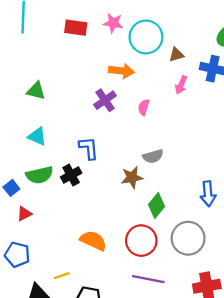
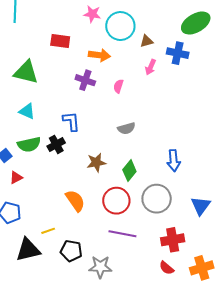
red rectangle: (76, 28) -> (60, 41), moved
green triangle: (36, 91) -> (26, 72), size x1.5
purple cross: (105, 100) -> (85, 80), turned -36
brown star: (132, 177) -> (96, 163), moved
orange semicircle: (93, 241) -> (75, 201), turned 30

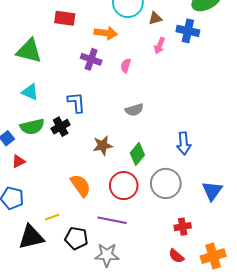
purple line: (122, 234) -> (112, 220), moved
red cross: (173, 240) -> (183, 227), size x0.7

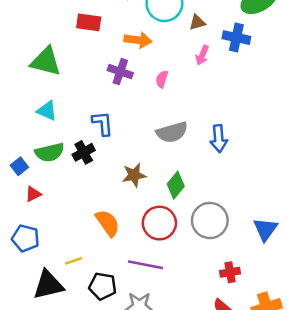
gray semicircle: (134, 110) -> (172, 132), size x1.4
blue arrow: (184, 143) -> (219, 138), moved

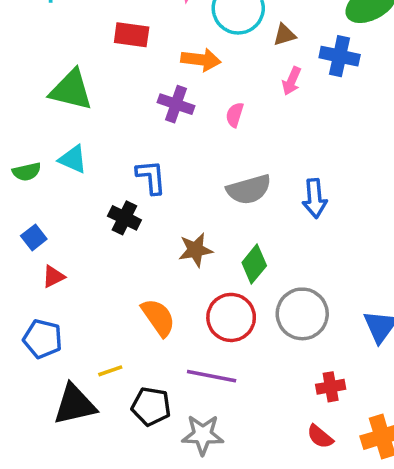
green semicircle: (50, 152) -> (27, 172), moved, size x0.7
black cross: (84, 152) -> (124, 218), turned -35

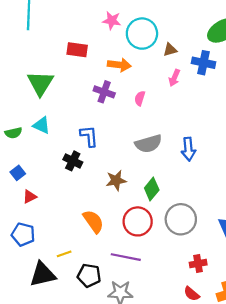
green triangle: (71, 90) -> (40, 83), turned 48

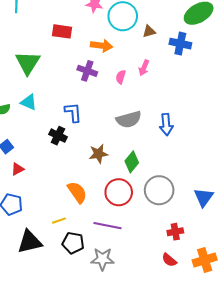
pink arrow: (174, 78) -> (144, 68), moved
yellow line: (64, 254) -> (59, 221), moved

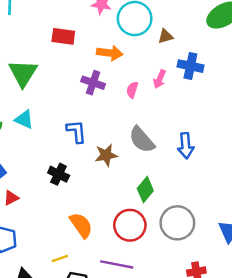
blue cross: (180, 44) -> (190, 66), moved
gray semicircle: (129, 119) -> (142, 140), turned 65
black cross: (58, 136) -> (59, 174), moved
brown star: (98, 154) -> (106, 155), moved

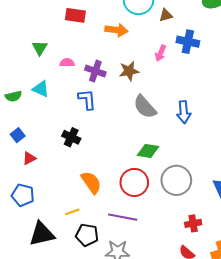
green triangle: (23, 73) -> (40, 48), size x0.6
purple cross: (93, 83) -> (95, 71), moved
pink semicircle: (132, 90) -> (67, 63), moved, turned 72
brown star: (106, 155) -> (129, 71), moved
green diamond: (145, 190) -> (148, 151), turned 60

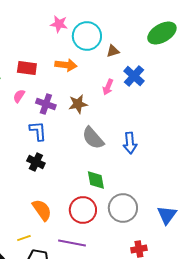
red rectangle: (75, 15) -> (27, 68), moved
blue cross: (188, 42) -> (134, 76), turned 30
pink semicircle: (67, 63) -> (19, 96), turned -56
black cross: (71, 137) -> (36, 162), moved
green diamond: (148, 151) -> (96, 180), turned 70

